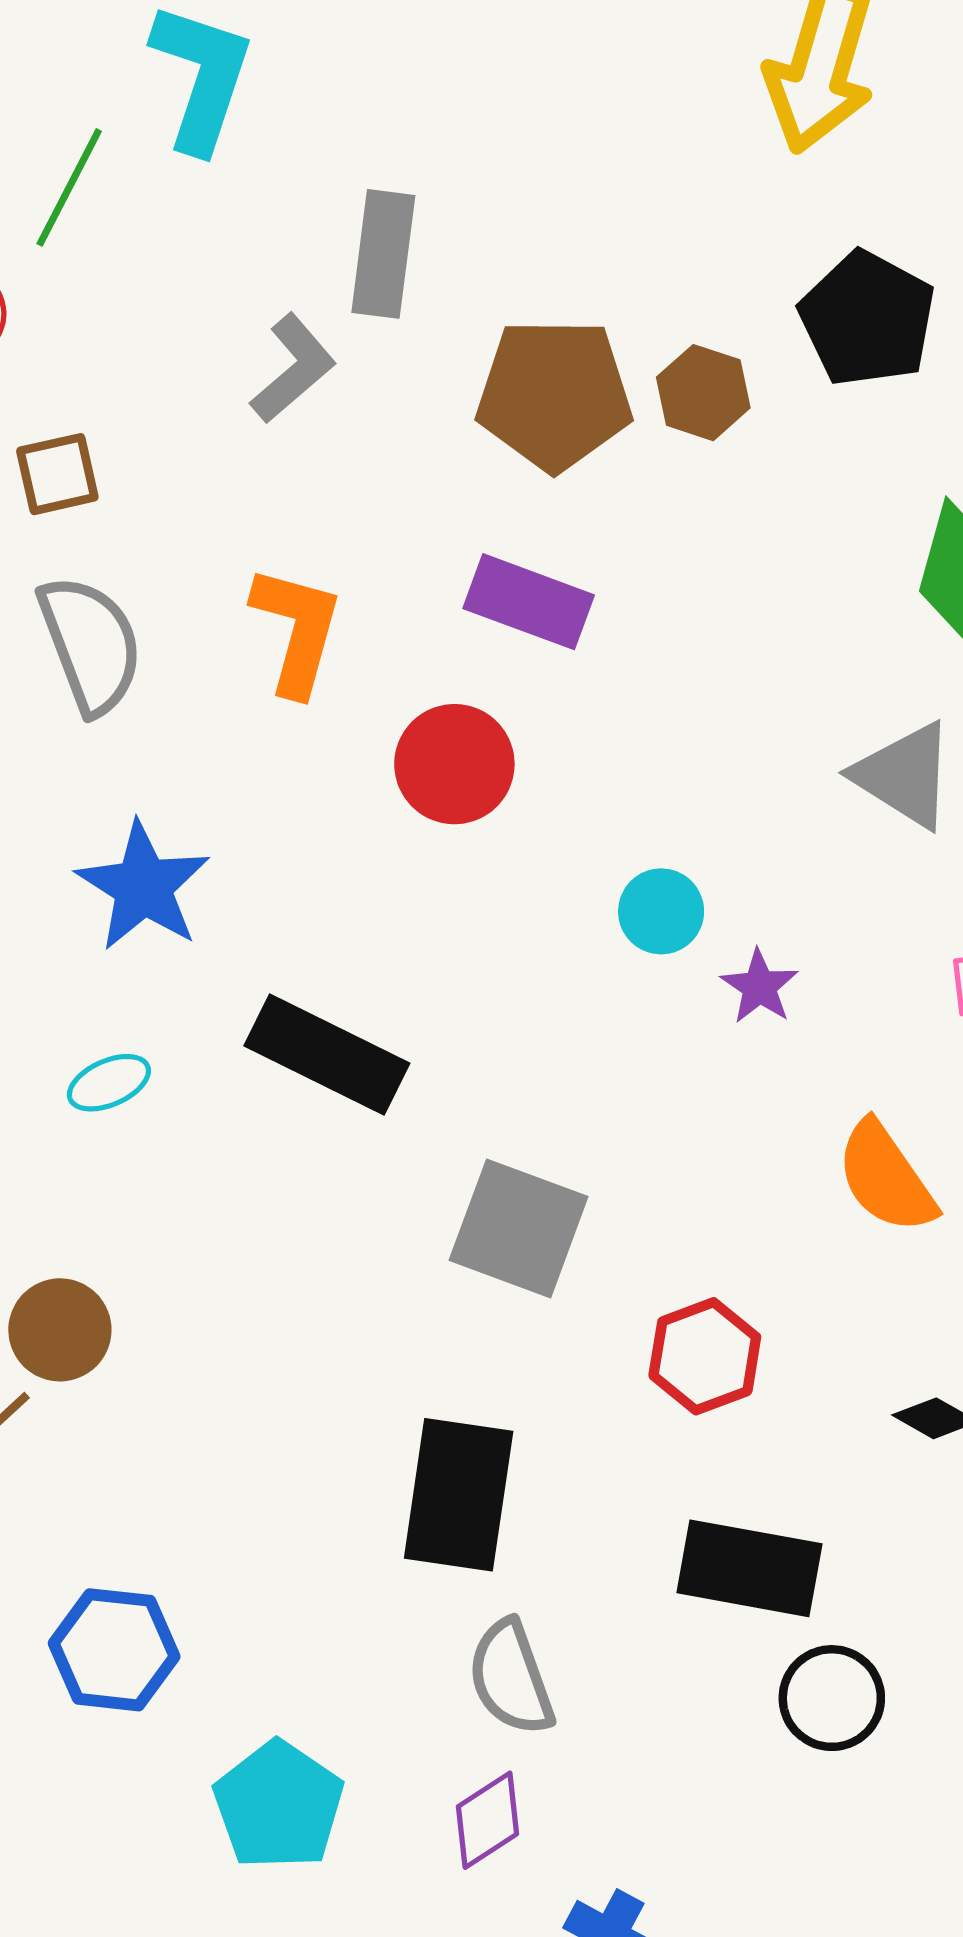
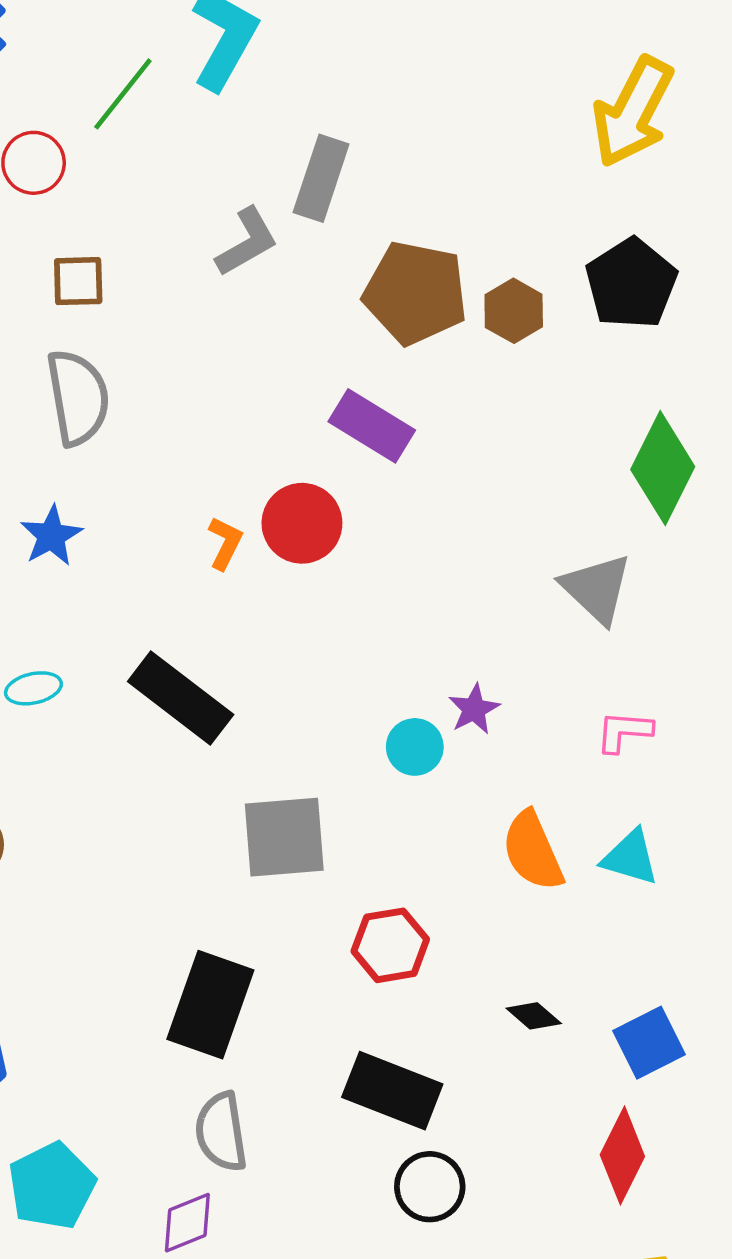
orange L-shape: (297, 630) -> (225, 543), moved, size x0.6
blue star: (143, 886) -> (51, 536), moved, size x0.7
cyan circle: (661, 911) -> (415, 747), moved
gray square: (519, 1228) -> (284, 837), turned -36

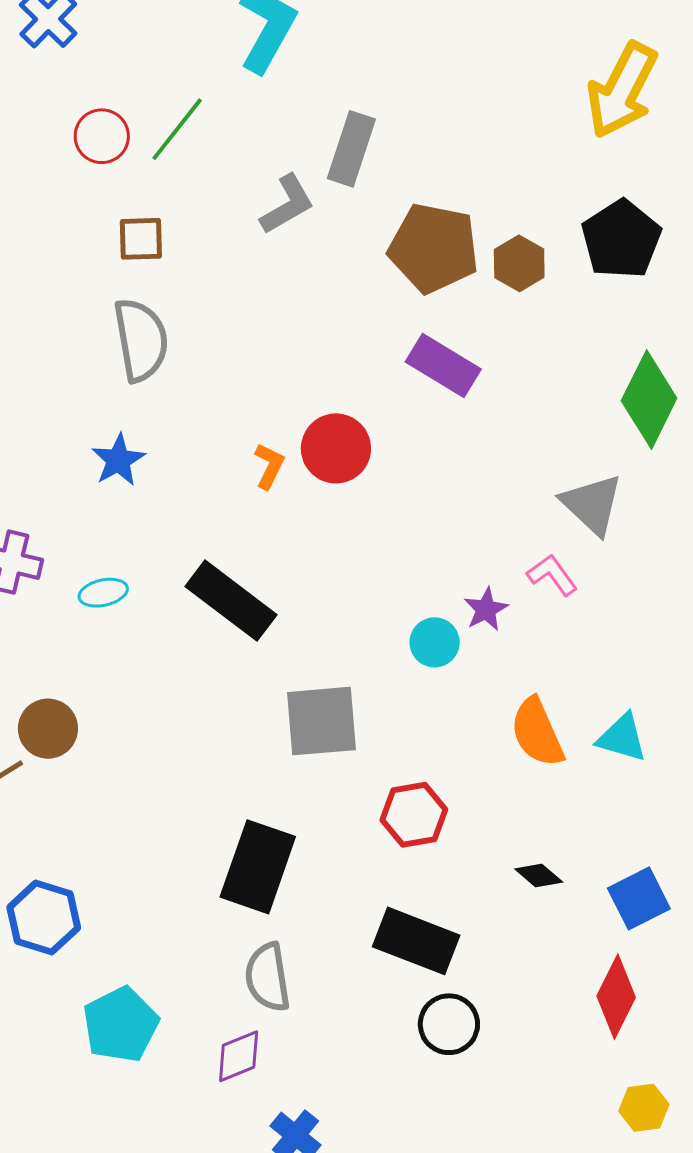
green line: (123, 94) -> (177, 129), moved
purple rectangle: (372, 426) -> (443, 366), moved
pink L-shape: (624, 732) -> (552, 575), moved, turned 50

